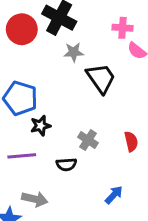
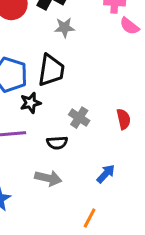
black trapezoid: (101, 78) -> (51, 70), moved, turned 44
gray arrow: (35, 199) -> (48, 178), moved

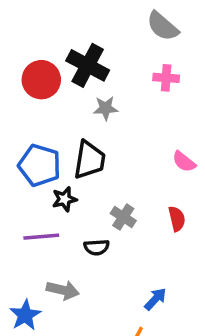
pink semicircle: (129, 26) -> (184, 162), moved
blue arrow: (106, 174) -> (155, 299), moved
gray arrow: (48, 178) -> (63, 290), moved

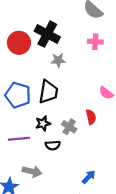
black star: (64, 199) -> (43, 123), moved
red semicircle: (177, 219) -> (91, 117), moved

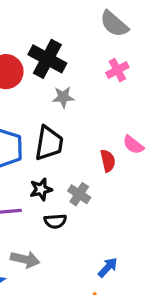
pink cross: (95, 42) -> (117, 70), turned -32
red semicircle: (91, 117) -> (108, 161), moved

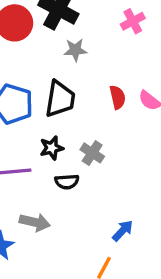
red semicircle: (108, 161) -> (118, 97), moved

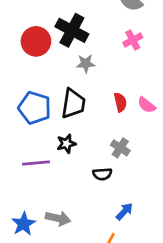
gray cross: (92, 153) -> (120, 148), moved
black semicircle: (67, 182) -> (102, 174), moved
gray arrow: (35, 222) -> (58, 218), moved

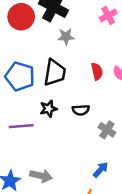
gray cross: (120, 148) -> (107, 130), moved
black semicircle: (102, 174) -> (81, 110), moved

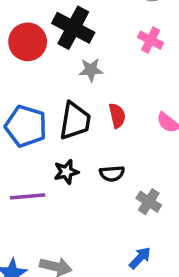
pink cross: (108, 15) -> (151, 40), turned -35
red semicircle: (97, 71) -> (117, 116), moved

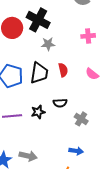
pink cross: (151, 40) -> (88, 36), moved, turned -32
black star: (66, 172) -> (38, 112), moved
blue arrow: (140, 258) -> (76, 151), turned 56

